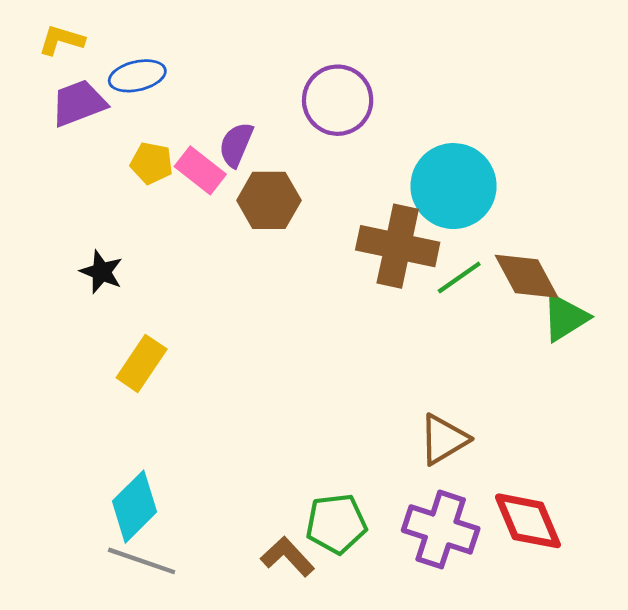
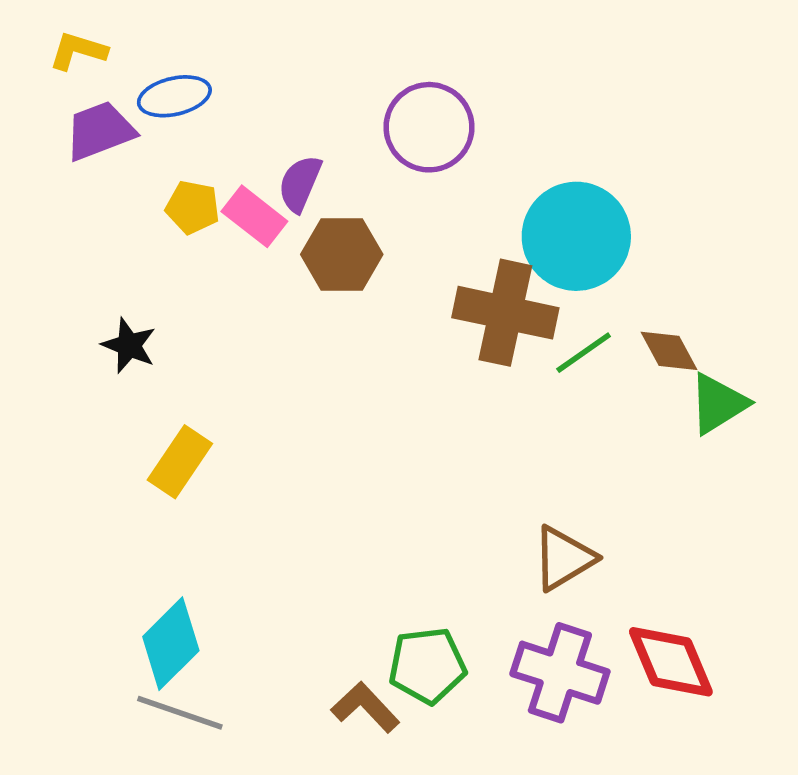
brown diamond: (526, 276) -> (669, 351), size x0.7

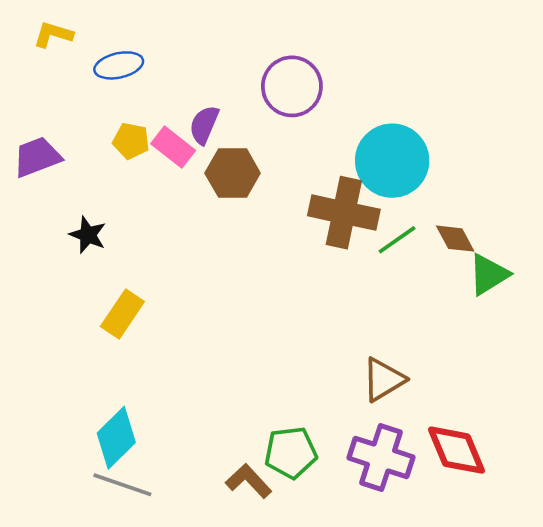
purple trapezoid: (100, 131) -> (37, 157), moved

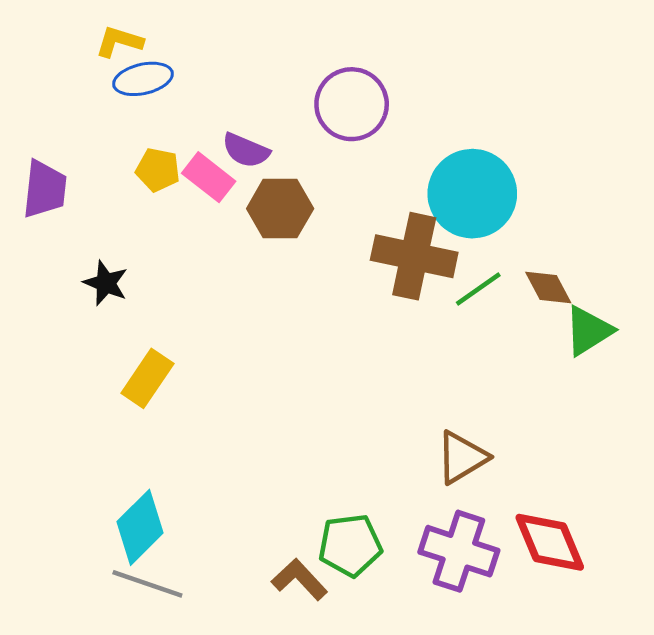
yellow L-shape: (53, 34) -> (119, 42), moved
purple semicircle: (204, 125) -> (246, 150), turned -90
purple trapezoid: (37, 157) -> (45, 189), turned 117

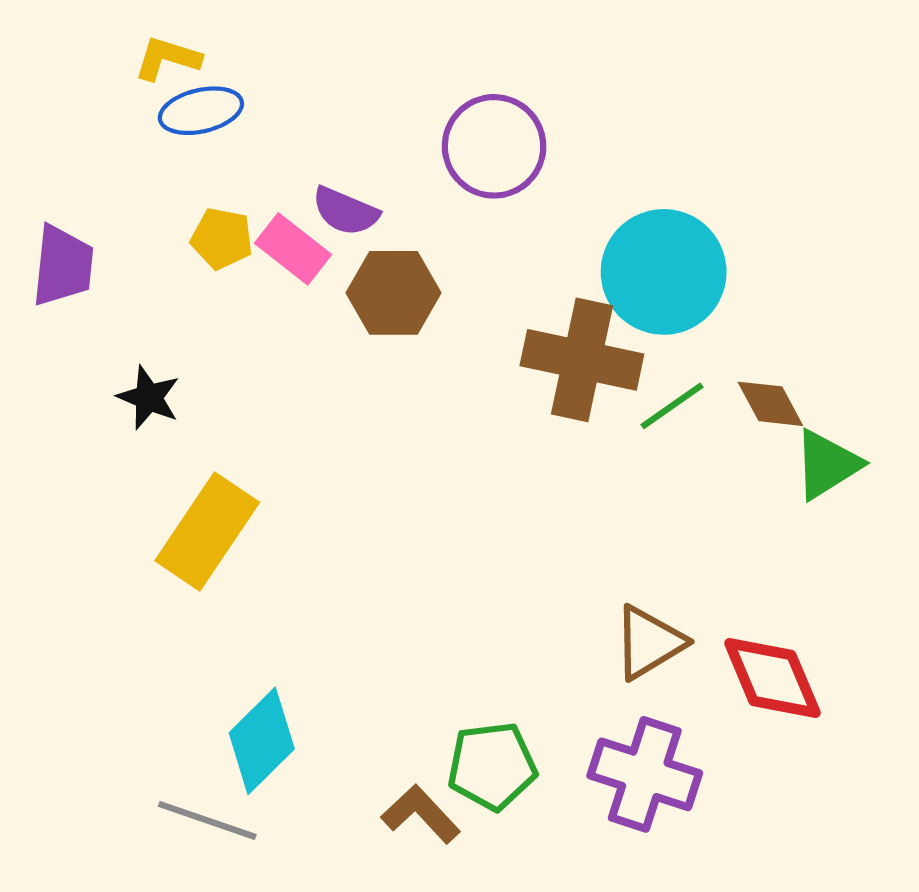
yellow rectangle: (147, 378) -> (207, 532), size x1.4
cyan diamond: (140, 527) -> (262, 741), moved
red diamond: (550, 542) -> (772, 678), moved

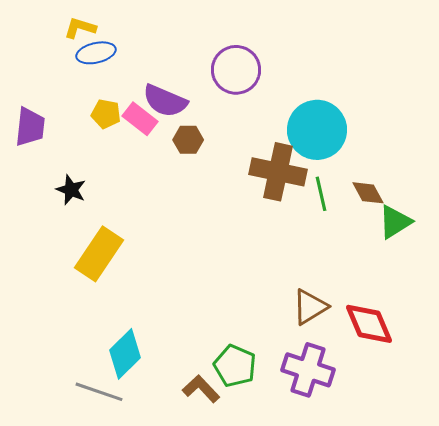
purple semicircle: (345, 211) -> (165, 101), size x1.4
brown hexagon: (394, 293) -> (188, 140), size x0.7
green line: (672, 406) -> (321, 194), turned -68
green pentagon: (492, 766) -> (235, 366), turned 30

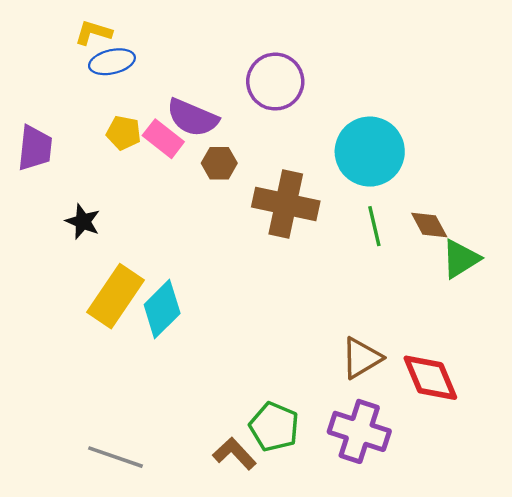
brown cross: (278, 172) -> (286, 204), moved
cyan diamond: (125, 354) -> (162, 309), moved

